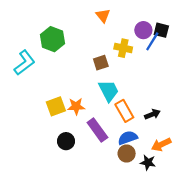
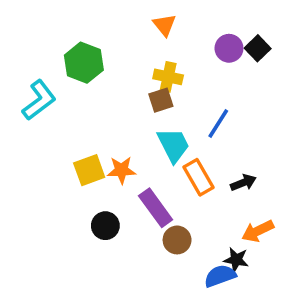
black square: (161, 30) -> (258, 48), turned 32
blue line: (152, 41) -> (218, 124), moved
yellow cross: (123, 48) -> (168, 77), moved
blue semicircle: (128, 138) -> (220, 276), moved
brown circle: (127, 154) -> (177, 240), moved

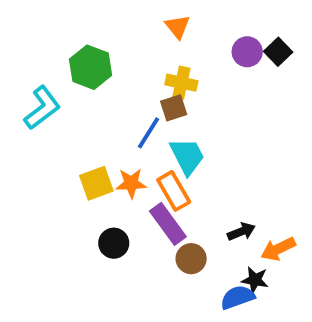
blue line: (218, 124) -> (149, 133), moved
orange rectangle: (199, 177) -> (174, 191), moved
black arrow: (243, 183) -> (241, 232), moved

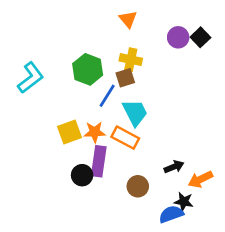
green hexagon: (91, 67) -> (88, 69), moved
orange rectangle: (174, 191) -> (125, 138), turned -32
purple rectangle: (168, 224) -> (99, 161), moved, turned 44

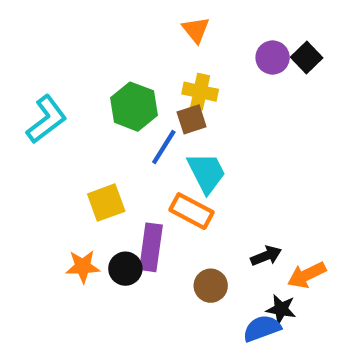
orange star: (95, 132) -> (83, 266), moved

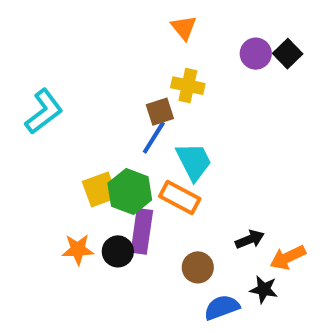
green hexagon: (134, 107) -> (130, 191), moved
brown square: (192, 119) -> (160, 112), moved
blue semicircle: (262, 328) -> (222, 307), moved

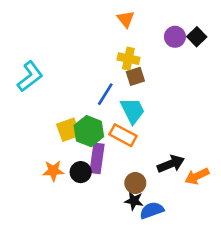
brown square: (160, 112) -> (135, 76), moved
black arrow: (250, 239) -> (171, 164), size x1.4
black star: (264, 289) -> (134, 201), moved

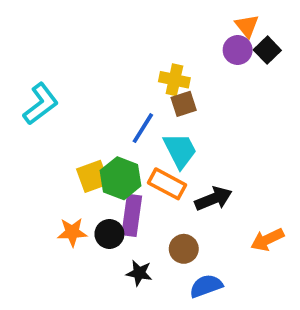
orange triangle: (126, 19) -> (247, 26), moved
black arrow: (171, 164) -> (213, 199), moved
black star: (134, 201) -> (139, 273), moved

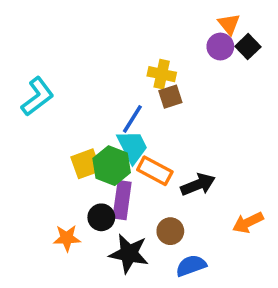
cyan trapezoid: (180, 150) -> (132, 147), moved
orange star: (72, 232) -> (67, 238), moved
black star: (139, 273) -> (129, 254), size x1.6

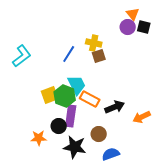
black square: (248, 47) -> (144, 27), turned -32
blue line: (132, 119) -> (69, 54), moved
orange arrow: (248, 223) -> (142, 117), moved

